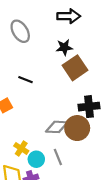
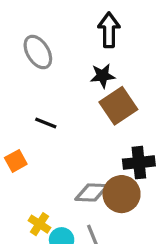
black arrow: (69, 16) -> (109, 30), turned -90

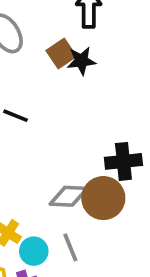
brown square: (118, 106) -> (61, 53), moved, size x0.7

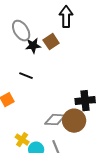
black star: (81, 61) -> (33, 46), moved

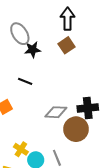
brown square: (51, 42) -> (66, 45), moved
gray diamond: (55, 120) -> (56, 112), moved

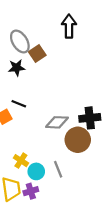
brown square: (66, 45) -> (37, 54), moved
black star: (33, 50) -> (17, 68), moved
black line: (25, 81) -> (19, 104), moved

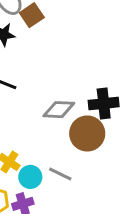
gray line: (58, 169) -> (60, 174), turned -42

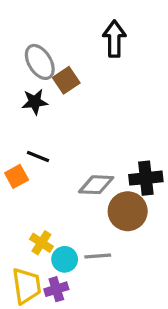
gray line: (60, 174) -> (98, 256), turned -30

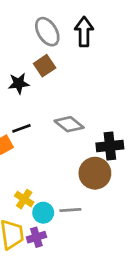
gray ellipse: (40, 62) -> (47, 32), moved
black line: (38, 157) -> (21, 128), turned -42
gray diamond: (96, 185) -> (69, 124), moved, turned 36

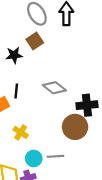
black line: (21, 128) -> (16, 91), turned -64
yellow cross: (24, 199) -> (21, 132), moved

